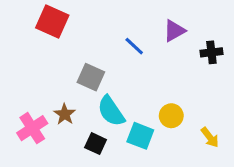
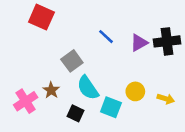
purple triangle: (174, 31) -> (139, 43), moved
black cross: (211, 52) -> (167, 41), size x1.5
gray square: (91, 77) -> (72, 61), turned 30
yellow arrow: (210, 137) -> (166, 99), moved, turned -35

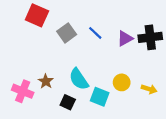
gray square: (72, 61) -> (67, 33), moved
pink cross: (26, 101) -> (23, 91), turned -35

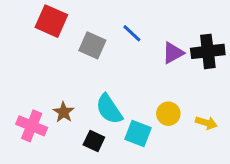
gray square: (67, 33) -> (92, 45), turned -30
blue line: (95, 33) -> (132, 33), moved

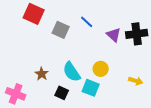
purple triangle: (173, 53) -> (114, 35), turned -49
yellow circle: (168, 114) -> (101, 69), moved
pink cross: (32, 126) -> (16, 94), moved

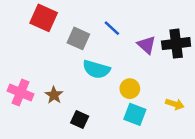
cyan semicircle: (72, 72) -> (96, 69), moved, turned -40
cyan square: (91, 88) -> (135, 114), moved
pink cross: (16, 94) -> (20, 92), moved

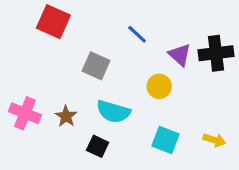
gray square: (78, 38) -> (96, 66), moved
cyan semicircle: (96, 69) -> (113, 112), moved
yellow circle: (130, 89) -> (159, 86), moved
yellow arrow: (175, 104) -> (214, 140), moved

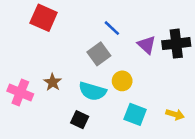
gray square: (96, 66) -> (99, 54), moved, turned 30
yellow circle: (159, 86) -> (122, 81), moved
brown star: (66, 116) -> (53, 82), moved

